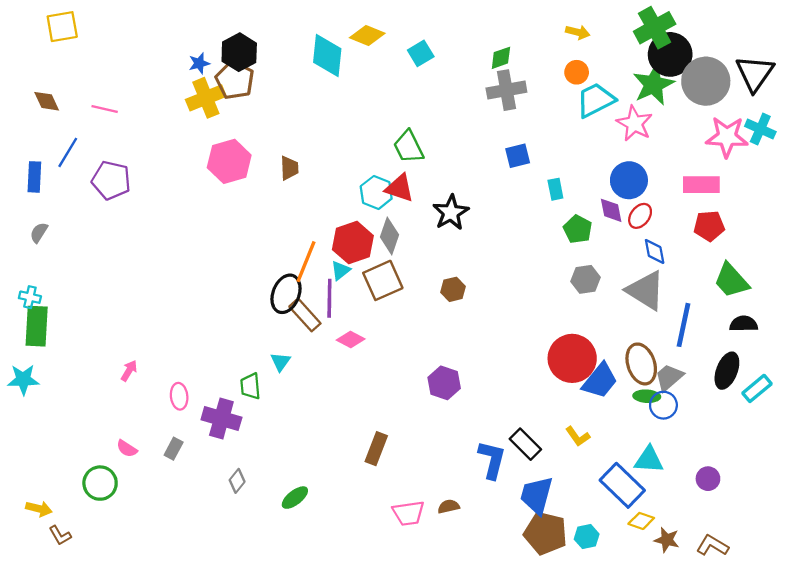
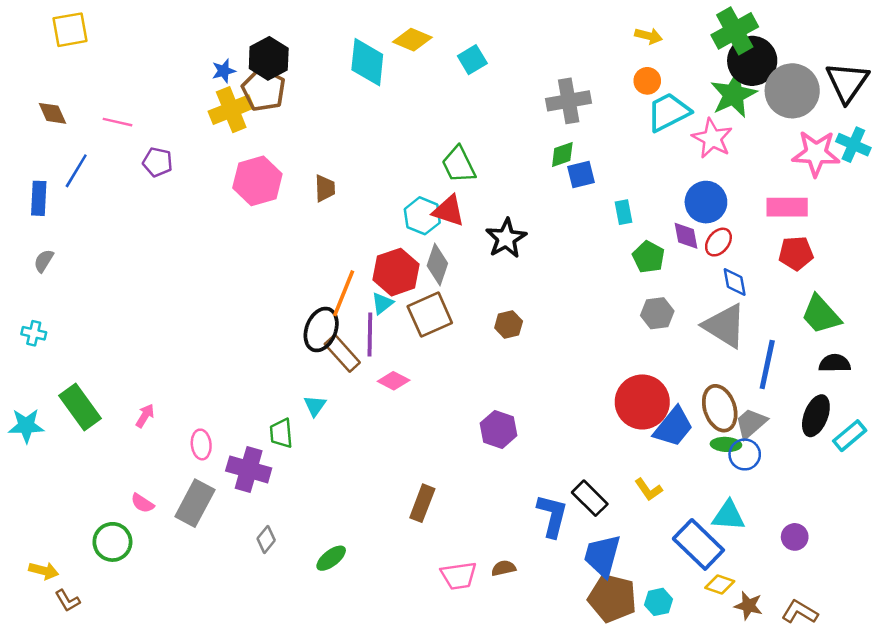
green diamond: (501, 58) -> (562, 155), moved
purple pentagon: (111, 180) -> (157, 162), moved, size x0.7
green rectangle: (37, 326) -> (80, 407), moved, turned -39
gray rectangle: (174, 449) -> (195, 503), size x1.8

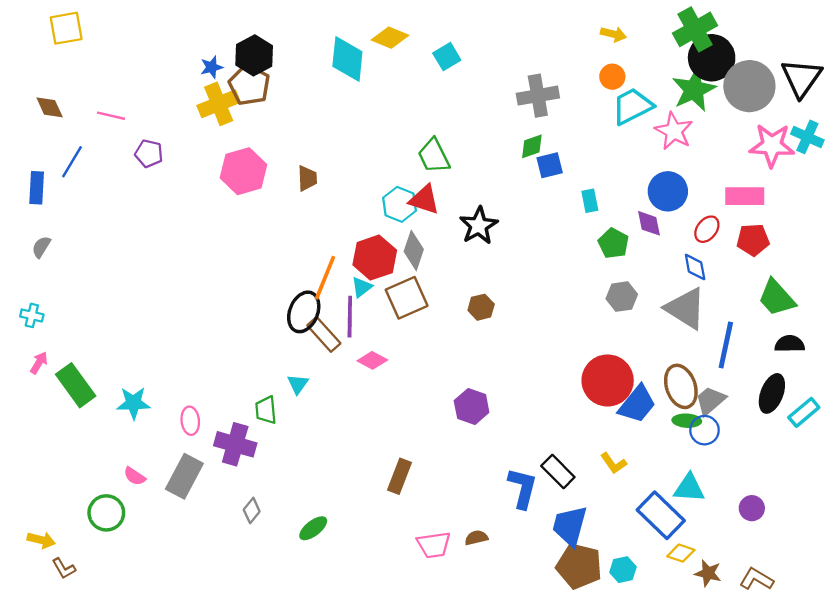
red ellipse: (718, 242) -> (707, 229), moved
pink arrow: (145, 416) -> (39, 363), moved
cyan star: (26, 426) -> (134, 403), moved

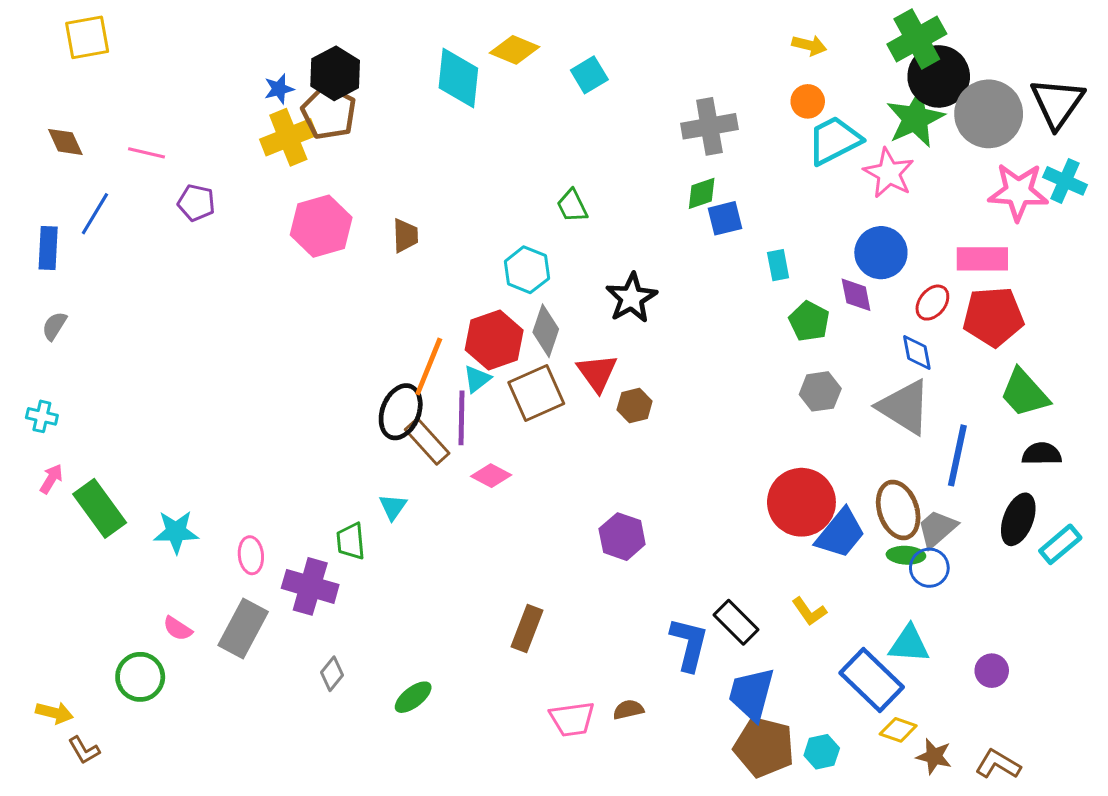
green trapezoid: (434, 156) -> (572, 206), size x0.7
red triangle: (424, 200) -> (597, 373), moved, turned 36
red pentagon: (753, 240) -> (993, 317), size x1.4

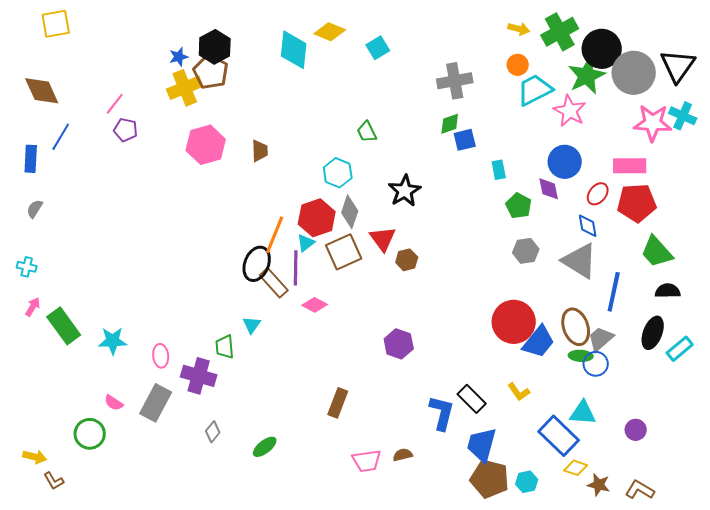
green cross: (917, 39) -> (560, 32), moved
brown diamond: (65, 142) -> (42, 91), size x1.5
pink line: (146, 153) -> (115, 104), moved, turned -65

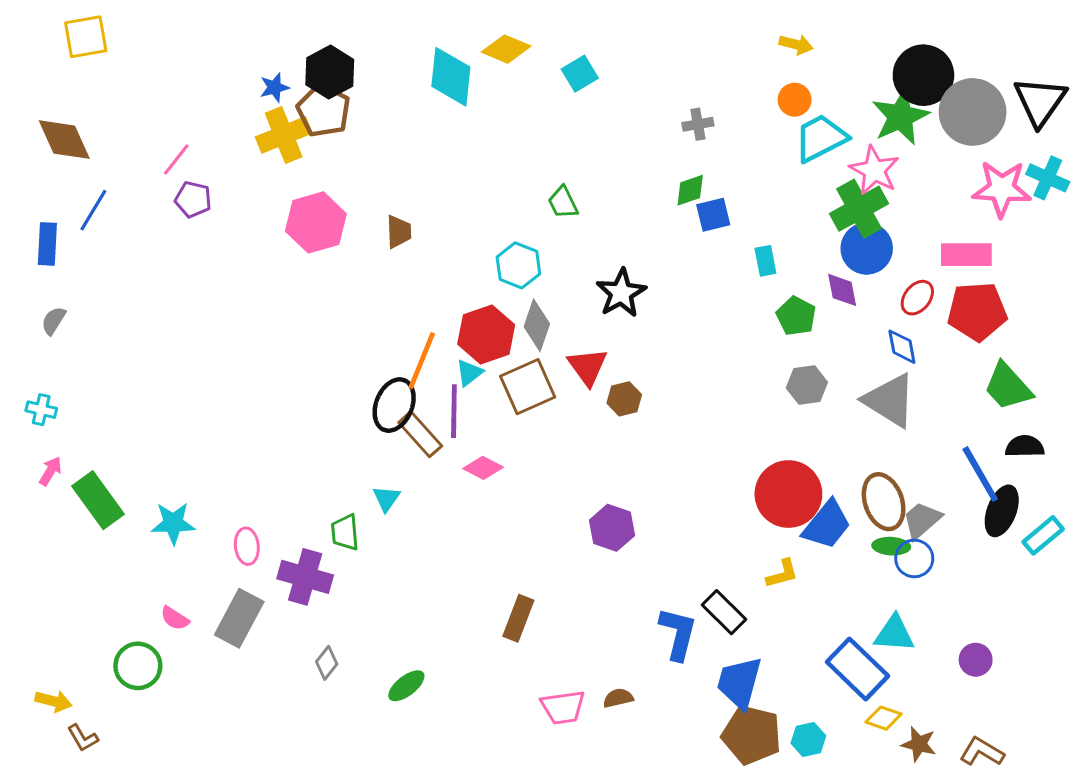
green cross: (560, 32) -> (859, 209), moved
gray cross: (455, 81) -> (698, 124), size x0.6
blue line: (614, 292) -> (980, 474), moved, turned -42
yellow L-shape: (519, 392) -> (782, 574), moved, turned -70

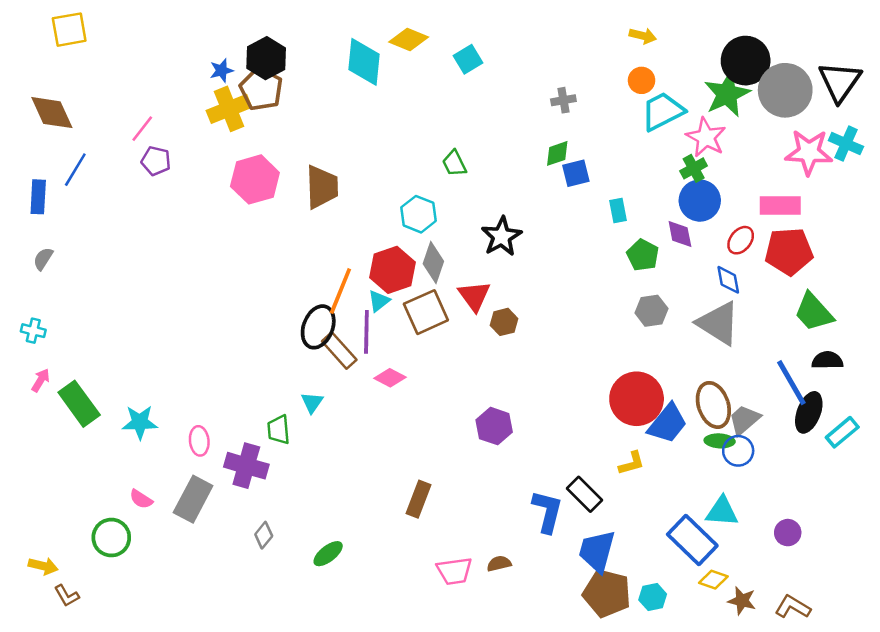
green cross: (859, 209) -> (694, 168), size x0.6
brown trapezoid: (399, 232) -> (322, 187), size x1.6

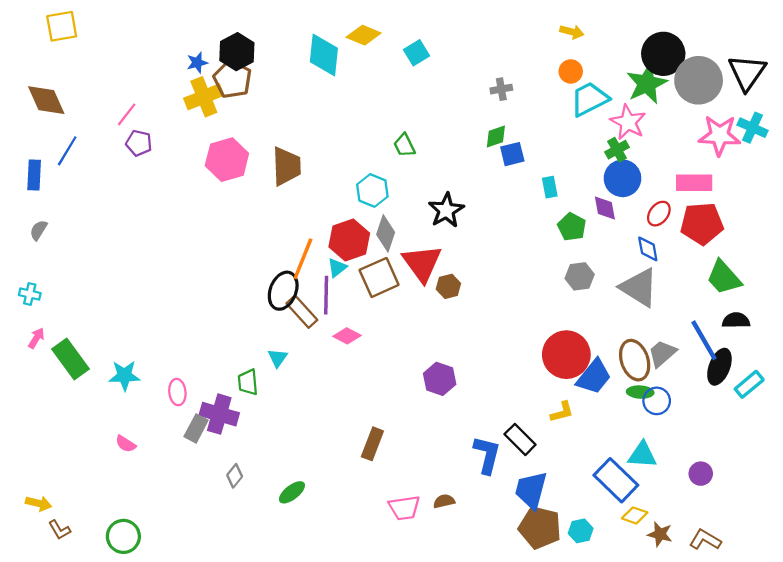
red triangle: (474, 296) -> (422, 263), size x1.4
gray trapezoid: (744, 420) -> (662, 354), moved
gray rectangle: (193, 499) -> (196, 428), moved, size x0.7
green circle: (111, 538) -> (123, 536), moved

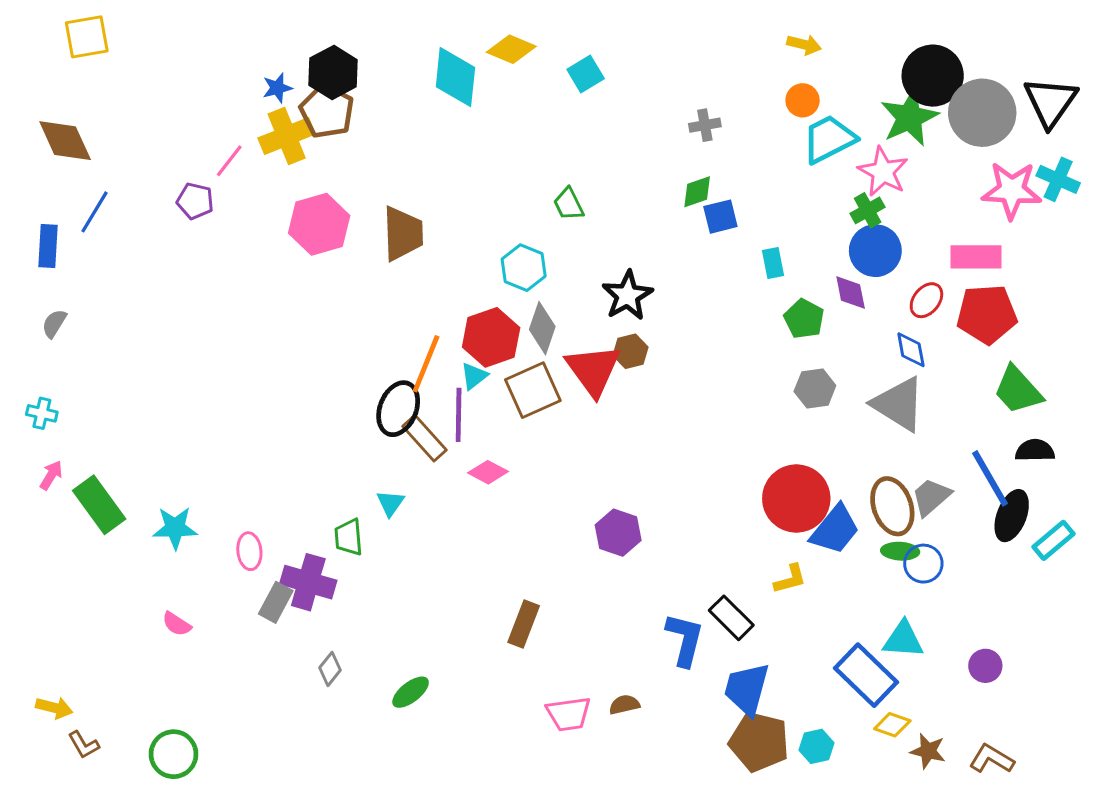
pink line: (127, 114) -> (229, 161), moved
brown hexagon: (448, 286) -> (631, 351), moved

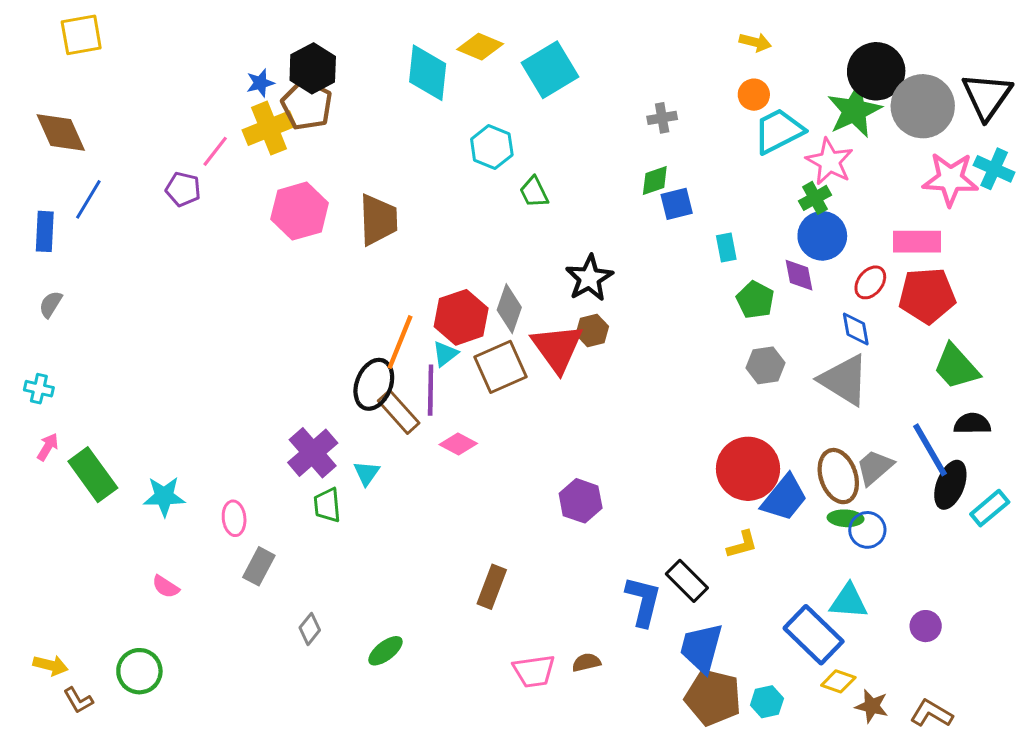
cyan square: (586, 74) -> (550, 70), size x1.6
cyan hexagon: (524, 268) -> (492, 147), moved
purple cross: (308, 582) -> (313, 453), moved, turned 33
green circle: (173, 754) -> (139, 671), moved

